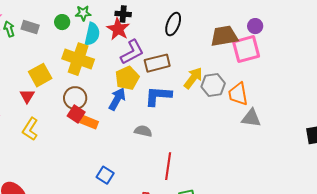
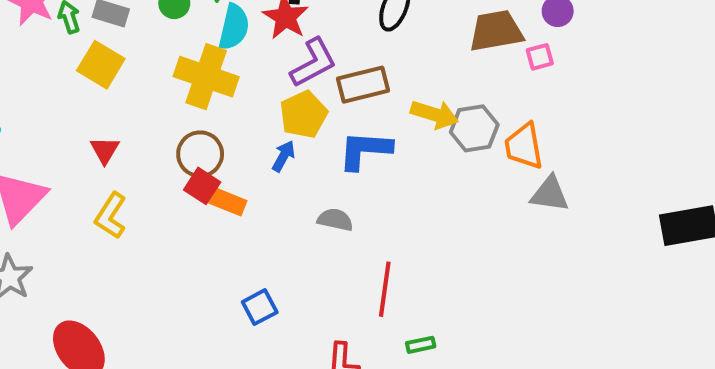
pink square: (246, 49) -> (540, 57), size x0.5
yellow square: (40, 75) -> (101, 65), moved, turned -30
yellow arrow: (193, 78) -> (434, 114), turned 70
blue arrow: (117, 99) -> (284, 156), size x0.7
blue square: (105, 175) -> (260, 307), turned 30

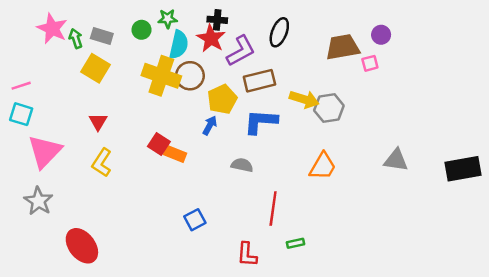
purple L-shape: (313, 63) -> (241, 51), moved
orange trapezoid: (524, 146) -> (323, 166), moved, turned -140
brown circle: (200, 154) -> (190, 76), moved
gray triangle: (550, 194) -> (396, 160), moved

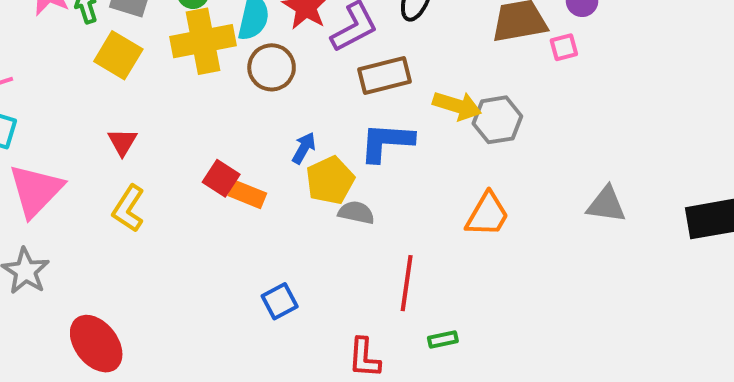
yellow cross: (161, 76) -> (203, 41), moved, turned -30
yellow pentagon: (222, 99) -> (330, 180), moved

